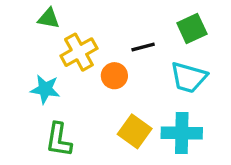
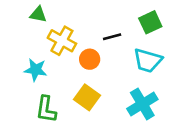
yellow cross: (79, 52) -> (62, 41), turned -32
yellow square: (135, 131) -> (87, 97), moved
cyan cross: (182, 133) -> (142, 104), turned -32

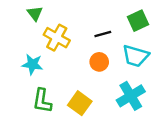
green triangle: (38, 14) -> (35, 13), turned 42
orange circle: (90, 59) -> (99, 62), moved
yellow square: (87, 97) -> (80, 103), moved

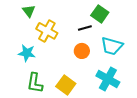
green square: (138, 21) -> (100, 14), moved, turned -30
cyan cross: (131, 96) -> (108, 79), turned -30

